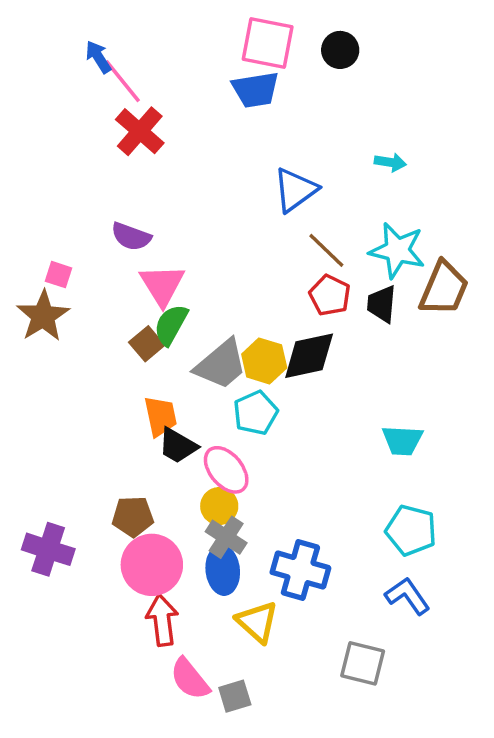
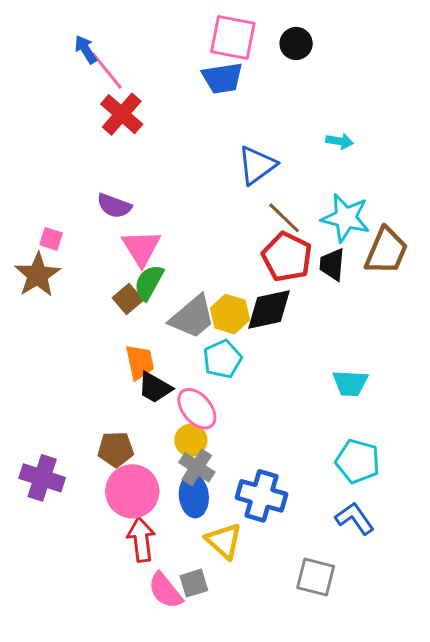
red pentagon: (330, 295) -> (287, 257), size x1.4
gray square: (235, 696) -> (194, 583), moved

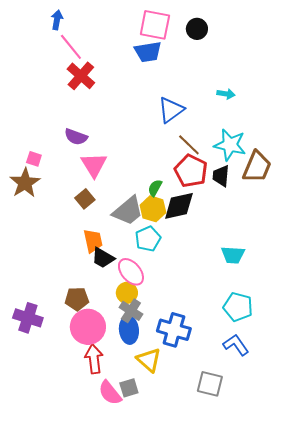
blue arrow: (86, 50) -> (57, 20), moved, turned 42
green semicircle: (149, 282) -> (155, 188), moved, size x0.7

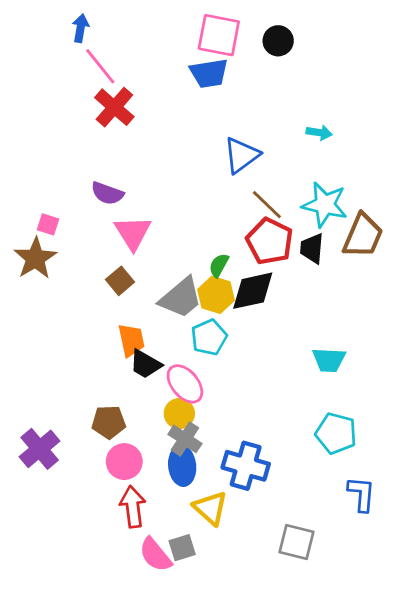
purple cross: (28, 318) -> (40, 449), turned 32
pink circle: (88, 327) -> (124, 462), size x0.7
blue L-shape: (236, 345) -> (361, 494), moved, turned 40

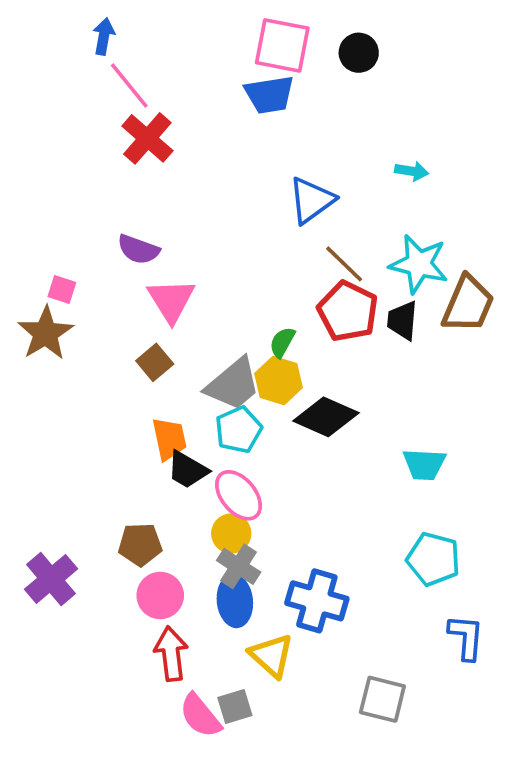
black diamond: (253, 291) -> (326, 417), moved, turned 36
cyan pentagon: (209, 337) -> (239, 430), moved

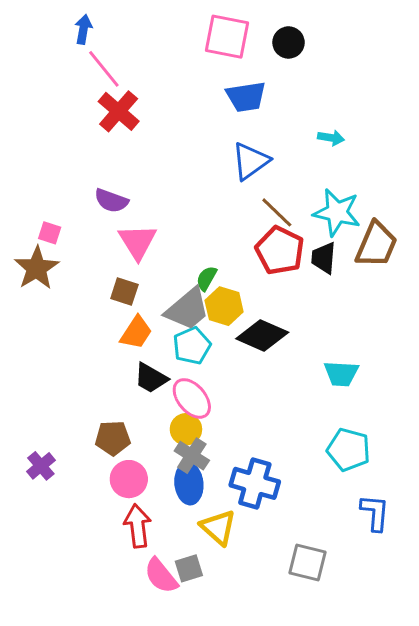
blue trapezoid: (269, 95) -> (246, 97), moved
green semicircle: (282, 342) -> (206, 278), moved
brown square: (155, 362) -> (124, 292), turned -32
orange trapezoid: (169, 439) -> (136, 333), moved, turned 45
purple cross: (51, 579) -> (41, 466), size x0.7

